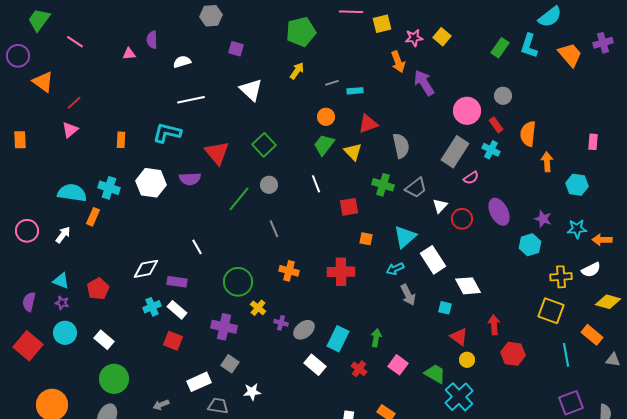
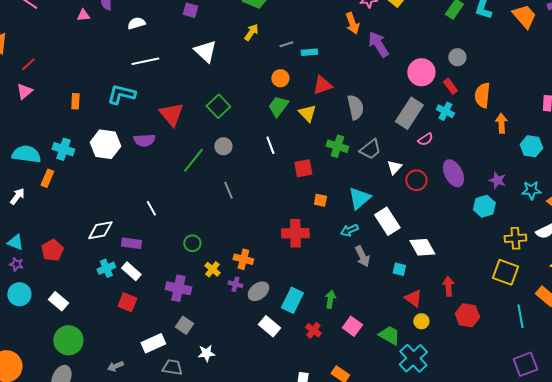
orange cross: (289, 271) -> (243, 259), moved
green circle: (238, 282) -> (192, 243), size x0.6

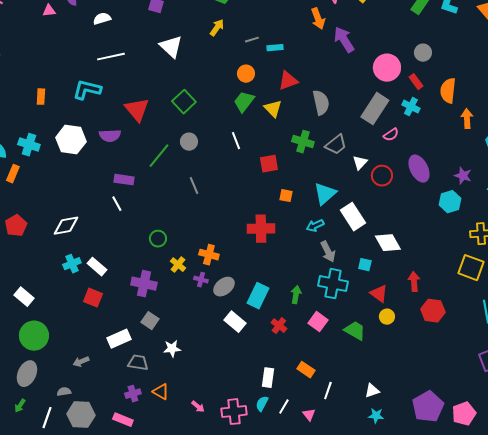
purple rectangle: (131, 243) -> (124, 180), moved
red pentagon: (52, 250) -> (16, 226), moved
cyan cross: (413, 358) -> (333, 284), moved, turned -36

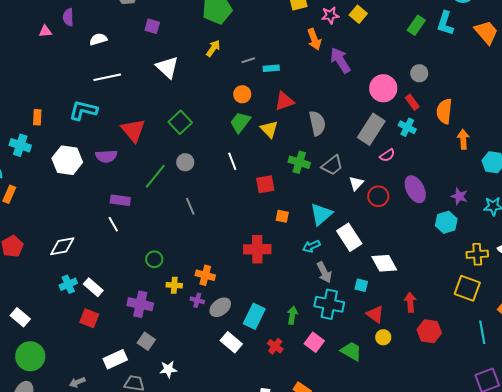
cyan cross: (29, 145) -> (20, 145), moved
yellow cross: (178, 265) -> (174, 285), turned -35

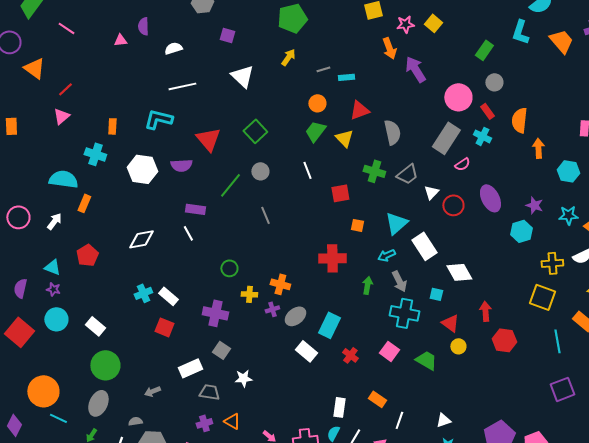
green rectangle: (416, 25) -> (484, 50), moved
white diamond: (62, 246) -> (141, 239), moved
purple cross: (197, 300) -> (272, 309), turned -32
green arrow: (292, 315) -> (367, 285), moved

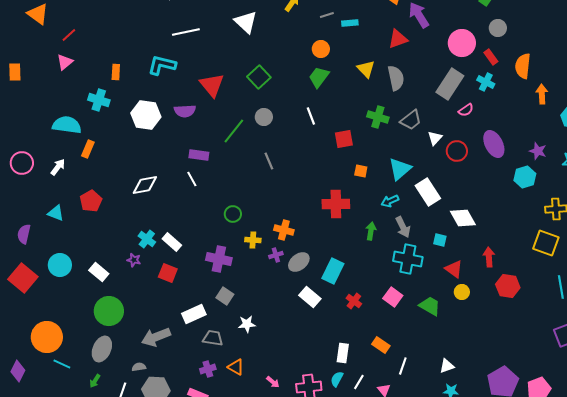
red triangle: (359, 110) -> (398, 39), moved
yellow triangle: (344, 138) -> (366, 69), moved
purple star: (53, 289) -> (134, 260), moved
cyan cross: (143, 293) -> (147, 239), turned -30
gray arrow: (152, 391) -> (156, 337), size x1.8

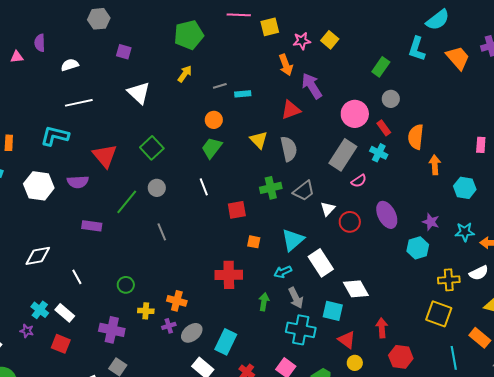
green cross: (378, 117) -> (271, 188), turned -30
white line: (192, 179) -> (77, 277), moved
cyan square: (440, 240) -> (333, 311), size x1.5

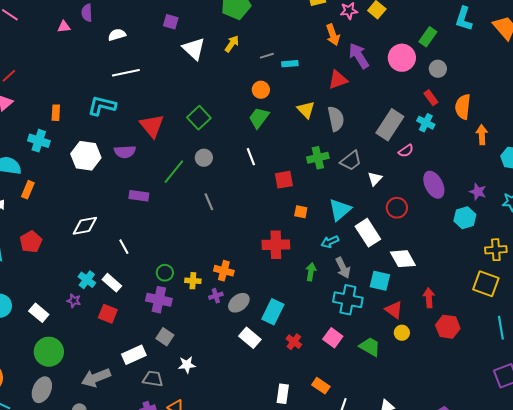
white triangle: (139, 93) -> (194, 49), moved
pink circle: (355, 114) -> (402, 58), moved
red circle: (350, 222) -> (397, 208), moved
green circle: (126, 285) -> (165, 273), moved

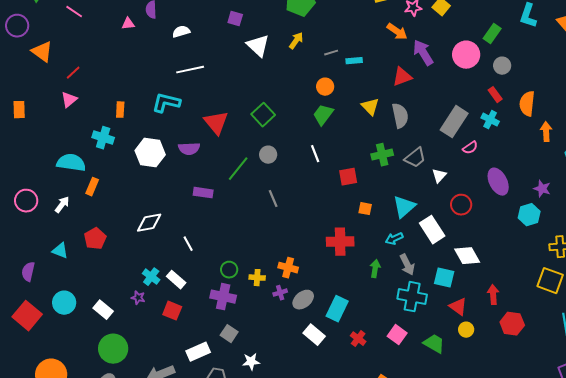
orange arrow: (333, 35) -> (397, 32), turned -35

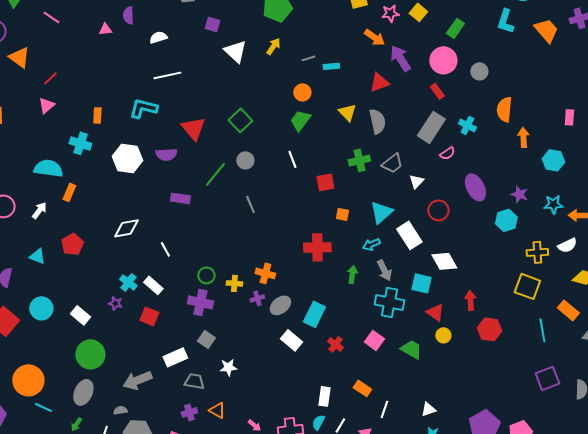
green rectangle: (492, 34) -> (455, 28), moved
red rectangle: (495, 95) -> (437, 91), moved

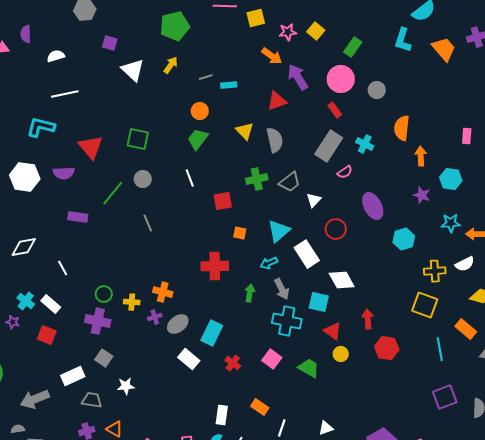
green square: (240, 120) -> (138, 139), turned -35
purple star: (519, 194) -> (422, 195), moved

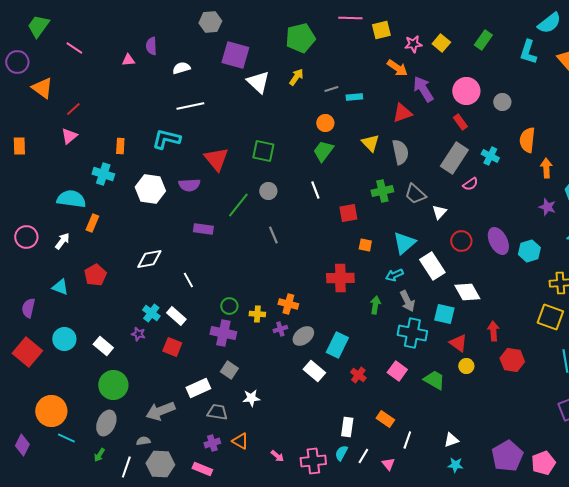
purple square: (110, 43) -> (235, 55), size x1.8
green rectangle: (353, 47) -> (483, 40), moved
gray trapezoid: (290, 182) -> (415, 194), turned 80
purple ellipse: (373, 206) -> (498, 241), moved

